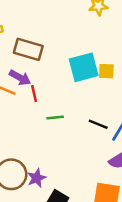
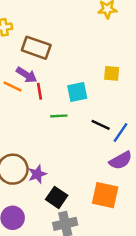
cyan square: (84, 67) -> (77, 92), moved, size x0.7

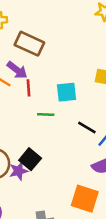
black square: (57, 197) -> (30, 159), moved

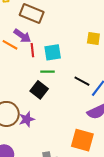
cyan square: (66, 92) -> (53, 52), moved
black square: (30, 159) -> (39, 90), moved

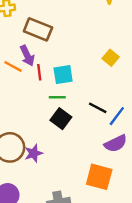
purple arrow: (22, 36) -> (27, 56), turned 30
yellow square: (93, 38) -> (111, 58), turned 32
black square: (39, 90) -> (61, 119), moved

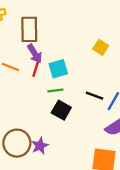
brown rectangle: (38, 29) -> (29, 29), turned 75
purple arrow: (27, 56) -> (35, 54), moved
red line: (39, 72) -> (36, 69), turned 32

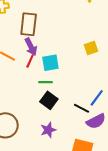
yellow square: (101, 47) -> (91, 48), turned 32
black line: (95, 96) -> (82, 108), moved
purple star: (40, 146) -> (48, 130), moved

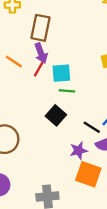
green line: (46, 82) -> (67, 91), moved
purple star: (48, 130) -> (79, 150), moved

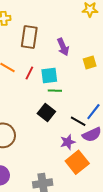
purple arrow: (41, 53) -> (63, 47), moved
orange square: (88, 174) -> (77, 162), turned 35

